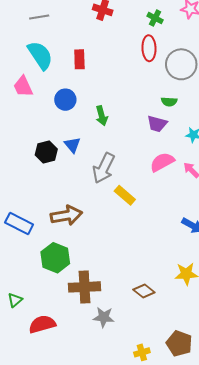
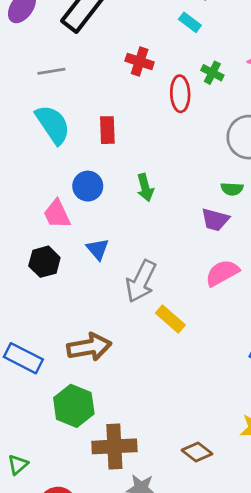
red ellipse: (149, 48) -> (180, 94), moved
pink trapezoid: (23, 86) -> (57, 214), moved
green arrow: (102, 116) -> (145, 187), moved
black hexagon: (46, 152) -> (44, 262), moved

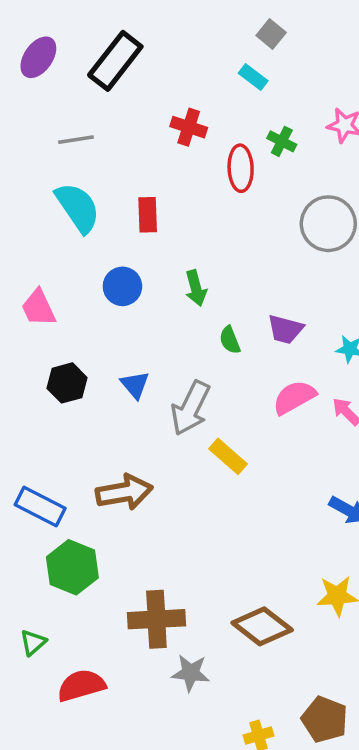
green semicircle: (232, 189) -> (230, 340), moved, turned 65
pink trapezoid: (57, 214) -> (38, 308), moved
blue triangle: (98, 249) -> (135, 385), moved
green hexagon: (74, 406) -> (72, 567), moved
brown diamond: (197, 452) -> (262, 626), size x1.5

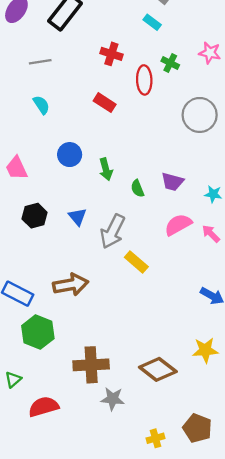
cyan semicircle: (78, 208) -> (41, 105), size x0.6
red rectangle: (148, 215) -> (105, 103), moved, turned -55
green arrow: (196, 288) -> (106, 169), moved

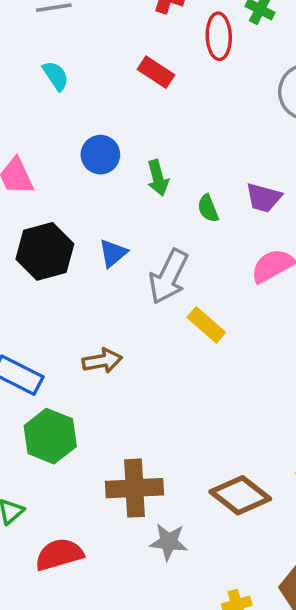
black hexagon: (35, 216) -> (45, 251), size x1.4
blue triangle: (78, 217) -> (113, 253), turned 30
brown arrow: (71, 285) -> (102, 361), size x0.7

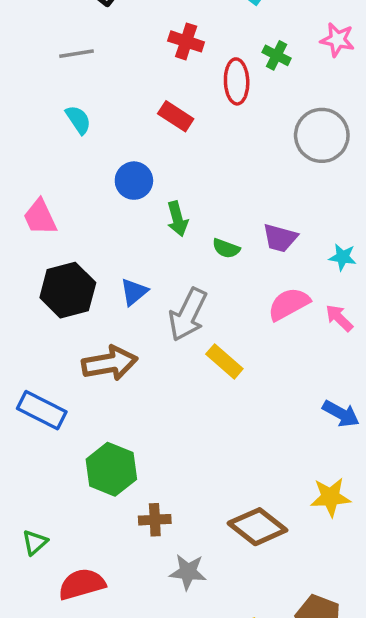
blue circle: (100, 155) -> (134, 181), moved
green semicircle: (208, 208) -> (226, 248), turned -48
brown arrow: (102, 361) -> (110, 363), moved, size x1.4
green hexagon: (50, 436) -> (111, 469), moved
brown cross: (134, 488) -> (155, 520), size x0.6

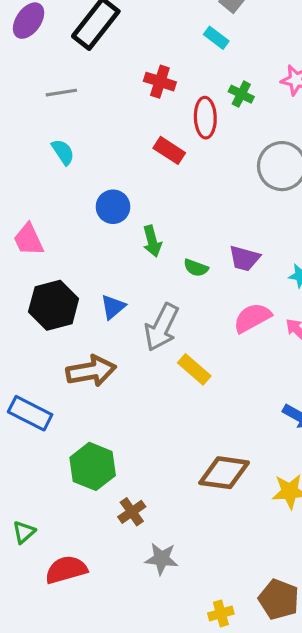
red rectangle: (176, 116) -> (169, 150), moved
brown cross: (155, 520) -> (132, 512), turned -32
brown diamond: (257, 527) -> (224, 473), moved, turned -30

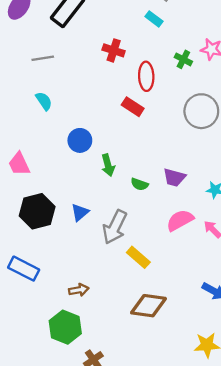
green cross: (241, 94) -> (183, 59), moved
red rectangle: (169, 150) -> (133, 107), moved
brown arrow: (91, 371) -> (79, 290), moved, size x0.6
blue rectangle: (30, 413) -> (24, 269), moved
brown diamond: (224, 473) -> (148, 306), moved

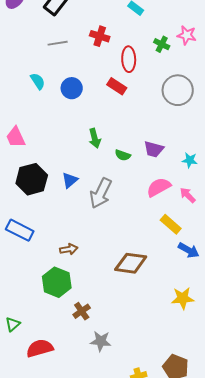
gray line: (43, 58) -> (58, 43), moved
blue circle: (80, 140) -> (72, 88), moved
yellow rectangle: (138, 257) -> (171, 224), moved

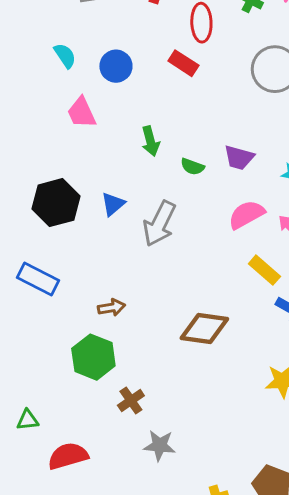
pink trapezoid: (16, 137) -> (81, 113), moved
green triangle: (13, 324) -> (28, 420), turned 35

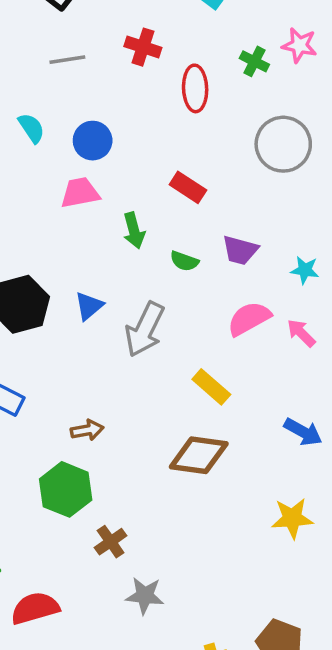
red rectangle: (183, 63) -> (188, 187), moved
pink trapezoid: (81, 113) -> (80, 193), moved, turned 104
yellow rectangle: (264, 270) -> (211, 387), moved

